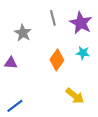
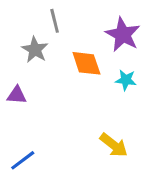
gray line: (53, 18) -> (55, 21), moved
orange diamond: (57, 60) -> (86, 63), moved, turned -55

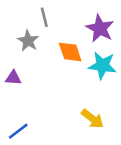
cyan star: (126, 80) -> (102, 66), size x1.6

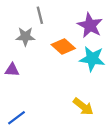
gray star: (28, 41) -> (25, 36), turned -30
orange diamond: (70, 52) -> (63, 46), turned -30

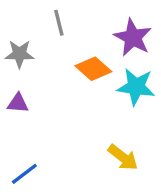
gray star: (25, 36) -> (19, 54), moved

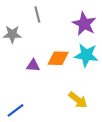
orange diamond: (93, 69) -> (58, 58), moved, turned -40
purple triangle: (18, 103) -> (33, 66), moved

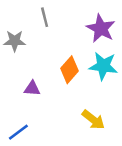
orange diamond: (58, 58) -> (70, 70), turned -50
purple triangle: (33, 66) -> (32, 88), moved

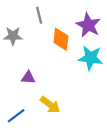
orange diamond: (70, 70) -> (61, 39), moved, turned -35
yellow arrow: (93, 120) -> (50, 105), moved

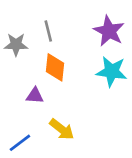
gray line: (39, 15) -> (48, 31), moved
orange diamond: (61, 39) -> (55, 67), moved

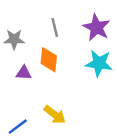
gray line: (48, 31) -> (55, 27), moved
purple triangle: (35, 96) -> (24, 73), moved

